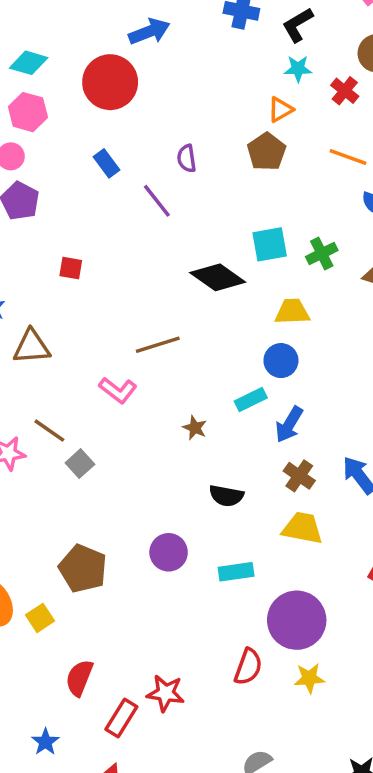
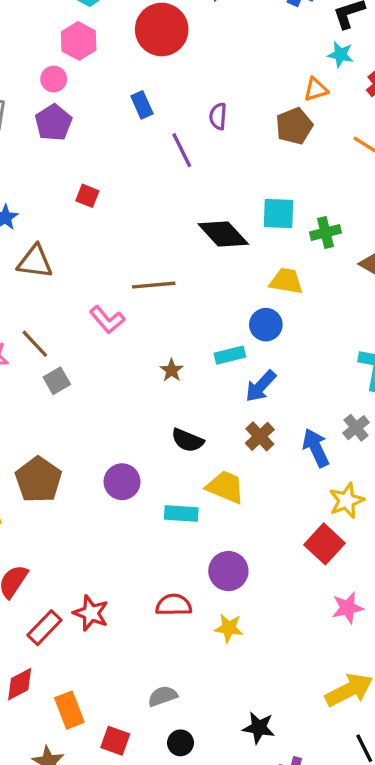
yellow trapezoid: (302, 528) -> (225, 487), moved
purple circle: (297, 620) -> (228, 571), size x0.7
red semicircle: (248, 667) -> (174, 605), turned -123

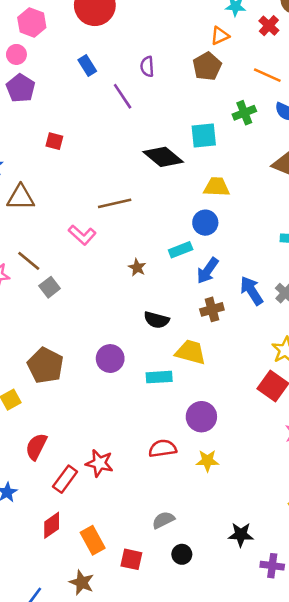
green cross: (326, 233) -> (244, 113), moved
brown cross: (260, 436) -> (212, 309), turned 35
blue arrow: (316, 448) -> (251, 291), moved

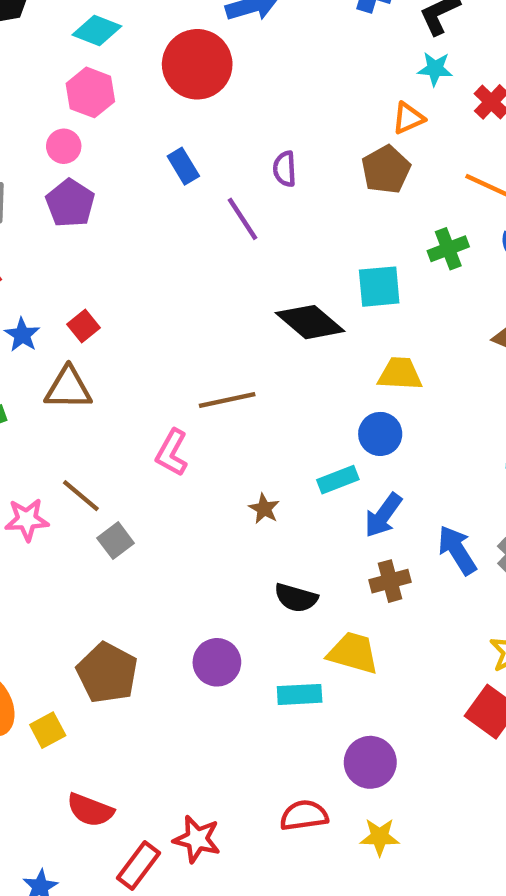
red square: (54, 141) -> (84, 326), moved, turned 36
pink L-shape: (82, 235) -> (172, 453), turned 76
red semicircle: (36, 447) -> (90, 810), turned -96

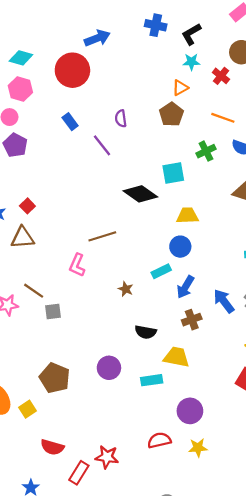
gray square: (116, 541) -> (53, 312), turned 35

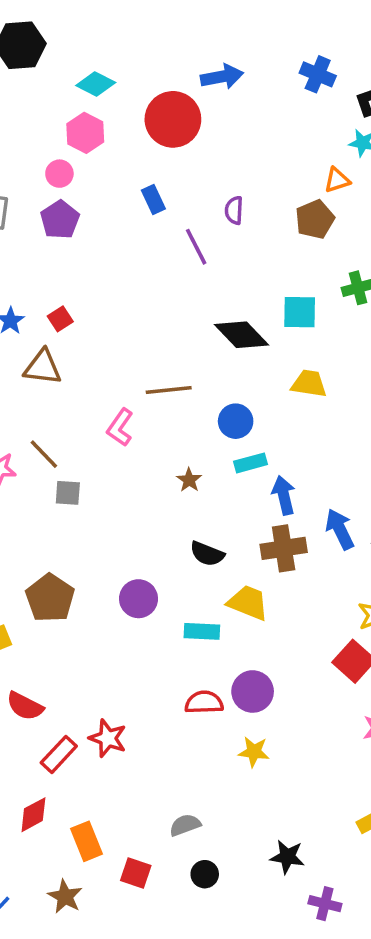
blue circle: (180, 247) -> (236, 421), moved
blue arrow: (185, 287) -> (284, 495), turned 125
brown cross: (192, 320) -> (284, 548), size x1.4
red semicircle: (159, 440) -> (204, 702), moved

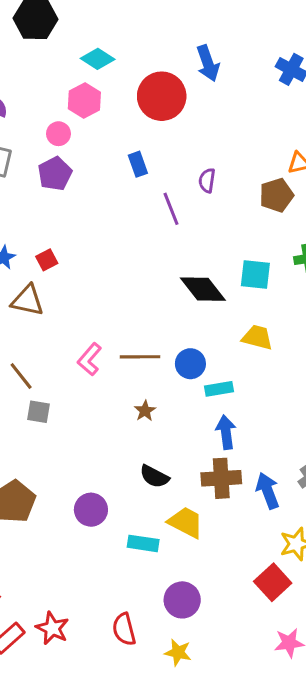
blue arrow: (222, 77) -> (208, 63), turned 75
brown line: (169, 390) -> (140, 357), moved
cyan rectangle: (250, 463) -> (219, 389), moved
blue arrow: (340, 529) -> (268, 491), moved
red semicircle: (204, 702) -> (124, 629), moved, turned -108

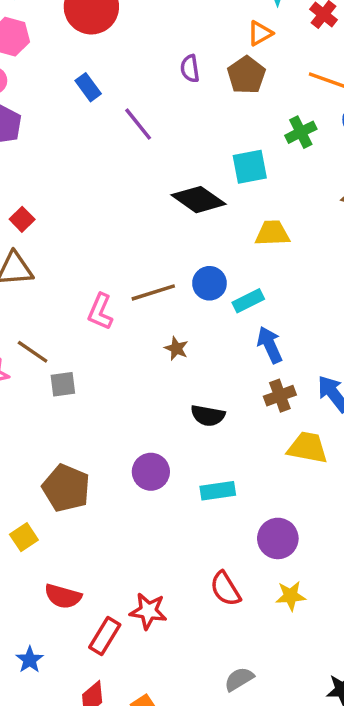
purple semicircle: (207, 180) -> (190, 69), moved
brown cross: (221, 478) -> (280, 396), size x0.7
yellow trapezoid: (186, 522) -> (308, 448), moved

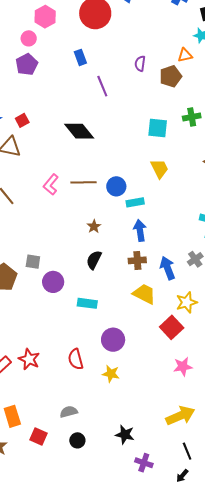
black diamond: (198, 200) -> (79, 131), moved
yellow trapezoid: (272, 233) -> (159, 169), turned 50
brown star: (176, 348) -> (94, 226), moved
gray square: (63, 384) -> (33, 262), moved
black semicircle: (208, 416) -> (94, 260), turned 90

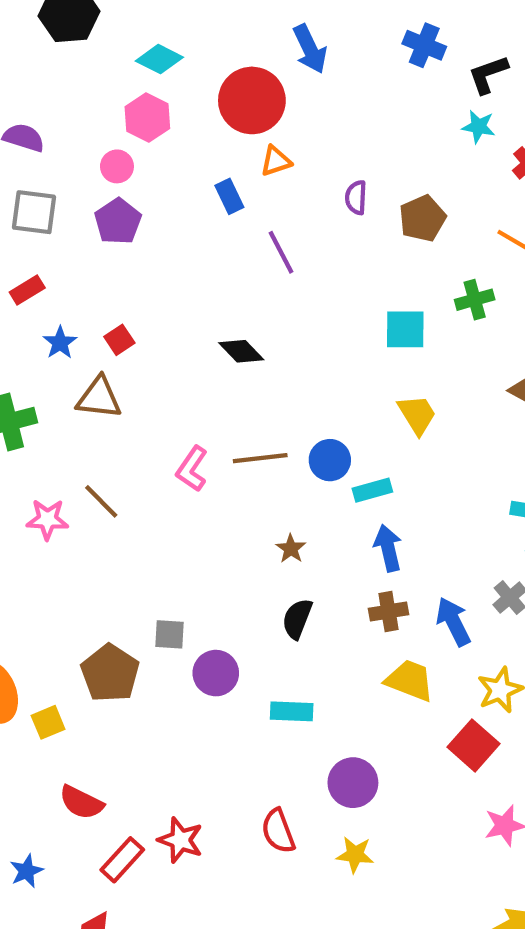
orange triangle: (185, 55) -> (276, 161), moved
black diamond: (79, 131) -> (241, 351), size x0.7

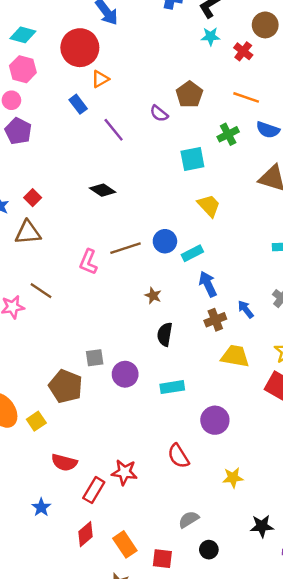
purple semicircle: (356, 198) -> (159, 114), moved, turned -42
blue arrow: (453, 622) -> (246, 309), moved, size x0.7
yellow star: (355, 855) -> (233, 478), moved

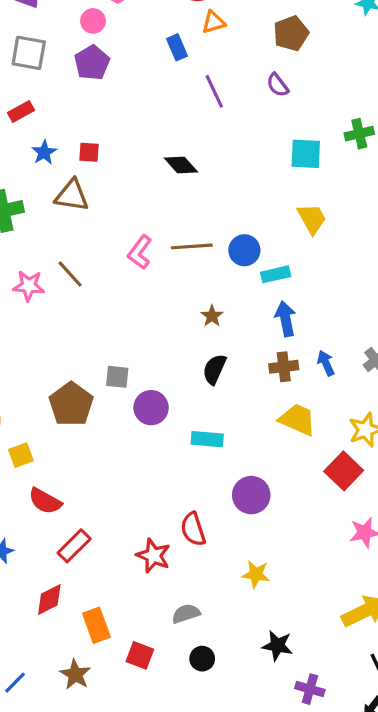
brown pentagon: (189, 94) -> (291, 33), moved
red square: (33, 198) -> (89, 152), turned 35
yellow square: (36, 421) -> (21, 455), moved
red star: (124, 472) -> (153, 556), moved

